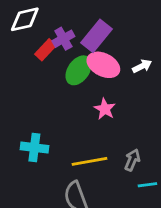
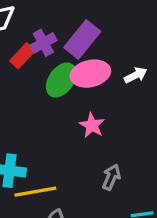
pink ellipse: (103, 65) -> (90, 74), turned -40
gray arrow: (132, 160) -> (111, 177), moved
yellow line: (90, 161) -> (35, 192), moved

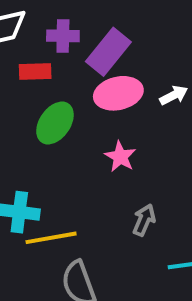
purple cross: (43, 43) -> (63, 36), moved, turned 30
red rectangle: (22, 56) -> (35, 72), turned 45
green ellipse: (61, 80) -> (55, 123), moved

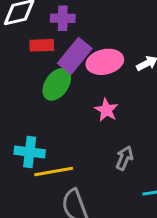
purple rectangle: (108, 52) -> (75, 56), moved

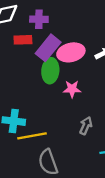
green ellipse: (57, 84) -> (50, 71), moved, turned -30
pink star: (106, 110) -> (72, 89), turned -30

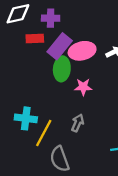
gray arrow: (86, 126) -> (78, 123), moved
yellow line: (32, 136) -> (44, 133), turned -52

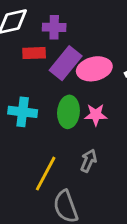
green ellipse: (62, 69) -> (68, 112), moved
cyan cross: (26, 118) -> (23, 112), moved

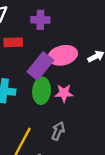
purple cross: (54, 27) -> (40, 20), moved
purple rectangle: (66, 63) -> (40, 66), moved

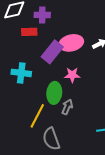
purple cross: (40, 20) -> (42, 15), moved
green ellipse: (42, 91) -> (54, 93), moved

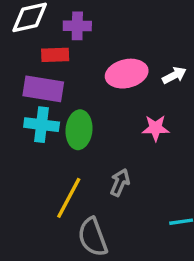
purple rectangle: (52, 52) -> (43, 89), moved, turned 60
pink star: (72, 75) -> (156, 128), moved
green ellipse: (54, 93) -> (79, 130), moved

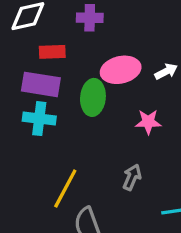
purple cross: (77, 26) -> (90, 18), moved
green ellipse: (79, 130) -> (93, 97), moved
gray arrow: (120, 183) -> (132, 177), moved

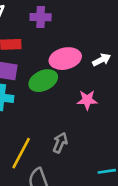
green ellipse: (93, 97) -> (43, 81), turned 60
gray arrow: (132, 177) -> (60, 143), moved

